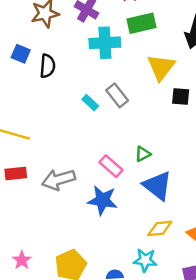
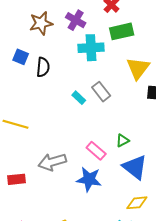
red rectangle: (16, 173) -> (17, 179), moved

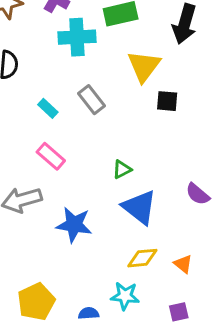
cyan rectangle: (79, 98) -> (48, 108), moved
pink rectangle: (96, 151) -> (51, 156), moved

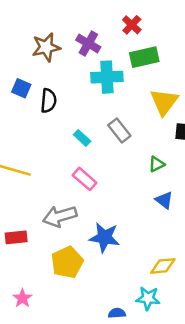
green triangle: (122, 169) -> (157, 164), moved
blue triangle: (139, 207) -> (164, 200), moved, size x0.6
yellow pentagon: (36, 302) -> (67, 262), moved

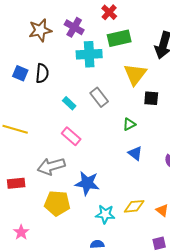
blue square: (21, 88) -> (20, 73), moved
yellow pentagon: (67, 262) -> (57, 203), turned 30
cyan star: (148, 298) -> (105, 214), moved

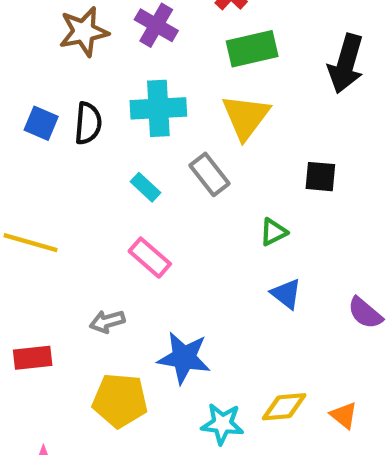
cyan cross: (89, 54) -> (158, 108), moved
yellow triangle: (135, 74) -> (246, 117), moved
gray arrow: (51, 166) -> (107, 321), size x0.6

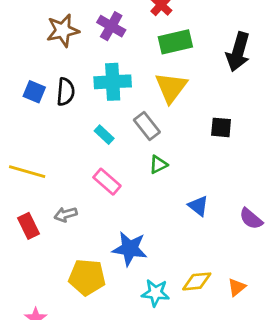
green triangle: (273, 232) -> (158, 165), moved
gray arrow: (107, 321) -> (66, 214), moved
red rectangle: (33, 358) -> (29, 226), moved, turned 70
orange triangle: (344, 415) -> (237, 287), turned 42

